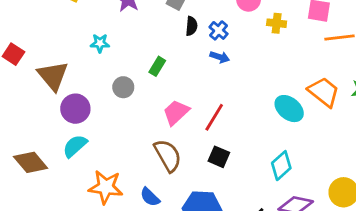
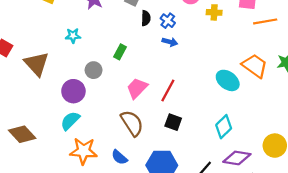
purple circle: (75, 109) -> (73, 91), moved
cyan semicircle: (75, 146) -> (70, 121), moved

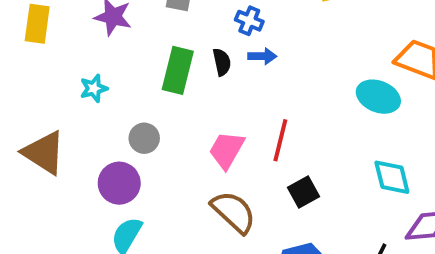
black semicircle: (146, 18) -> (222, 62), moved
green rectangle: (120, 52) -> (178, 70), moved, size x1.6
black square: (173, 122) -> (304, 192), turned -35
cyan diamond: (224, 127) -> (392, 177), turned -45

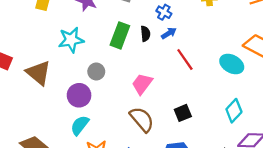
blue arrow: (262, 56) -> (169, 33), turned -40
cyan star: (94, 88) -> (71, 40), size x1.6
red line: (280, 140) -> (185, 60), moved, turned -55
cyan diamond: (392, 177) -> (234, 111), turned 50

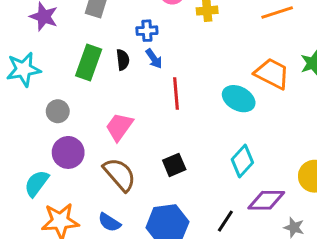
blue cross: (164, 12) -> (147, 31), turned -32
blue arrow: (169, 33) -> (154, 59), turned 88
red line: (185, 60) -> (176, 94), turned 30
purple circle: (79, 95) -> (68, 152), moved

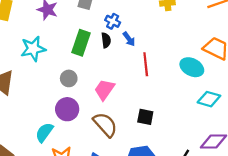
blue cross: (147, 31) -> (113, 21), moved, turned 32
gray circle: (58, 111) -> (69, 78), moved
cyan diamond: (242, 161) -> (209, 99), moved, turned 65
black square: (174, 165) -> (145, 117), turned 35

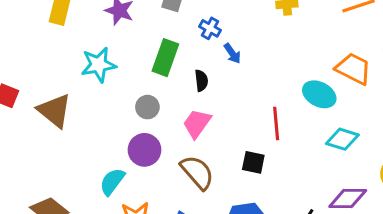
black semicircle: (106, 40) -> (201, 81), moved
red line: (146, 64) -> (276, 123), moved

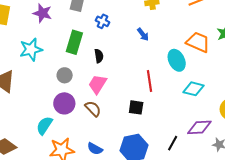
blue arrow: (232, 53) -> (143, 34), moved
cyan ellipse: (319, 94) -> (177, 60), turned 40
brown semicircle: (197, 172) -> (93, 109), moved, size x0.7

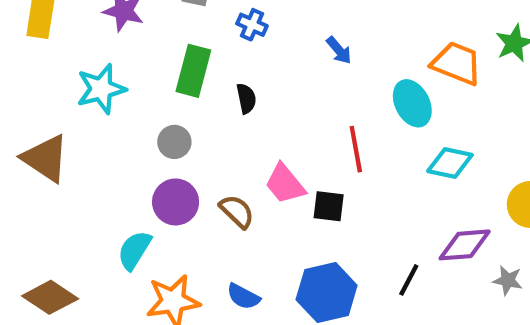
pink trapezoid: (98, 84) -> (285, 184), moved, turned -70

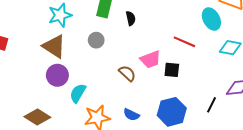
red line: (356, 149) -> (184, 42), turned -55
brown triangle: (45, 158) -> (54, 46), moved
pink trapezoid: (285, 184) -> (150, 59), turned -70
purple circle: (176, 202) -> (57, 75), moved

